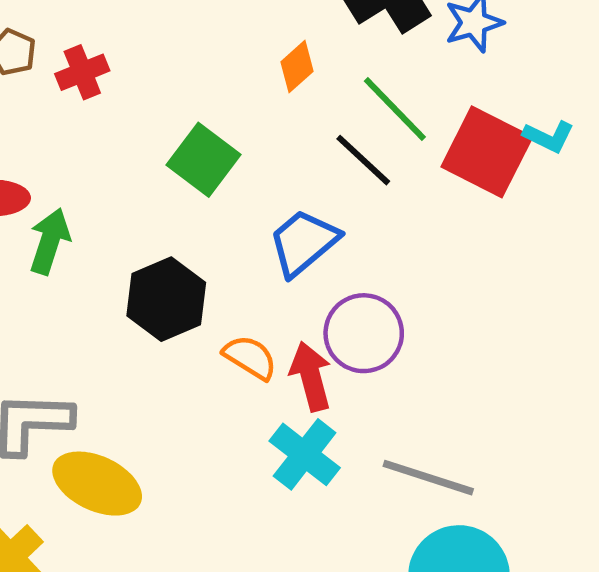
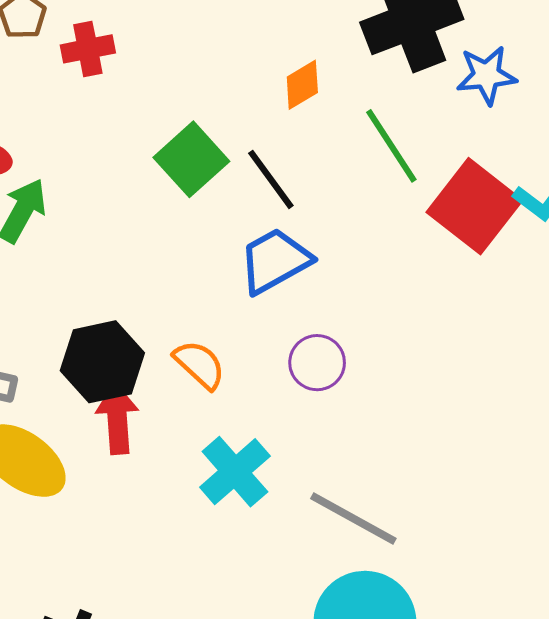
black line: (363, 160) -> (271, 179), moved
black hexagon: (166, 299) -> (102, 362), moved
purple circle: (364, 333) -> (317, 363), size x0.7
red arrow: (311, 376) -> (117, 419), moved

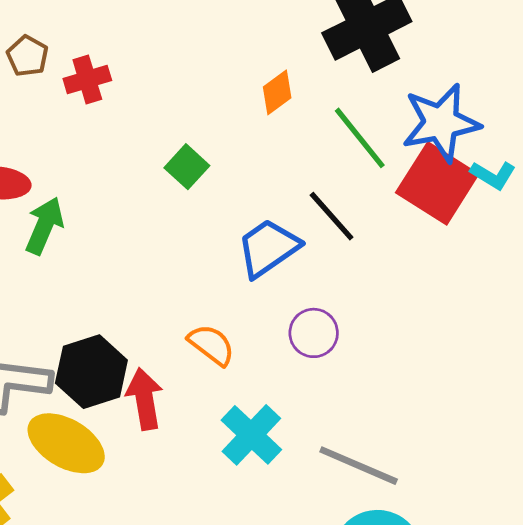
blue star: (486, 75) -> (441, 123), moved, size x1.5
green square: (191, 159) -> (187, 167), size x0.7
black line: (271, 179) -> (332, 216), moved
black hexagon: (102, 362) -> (91, 372), moved

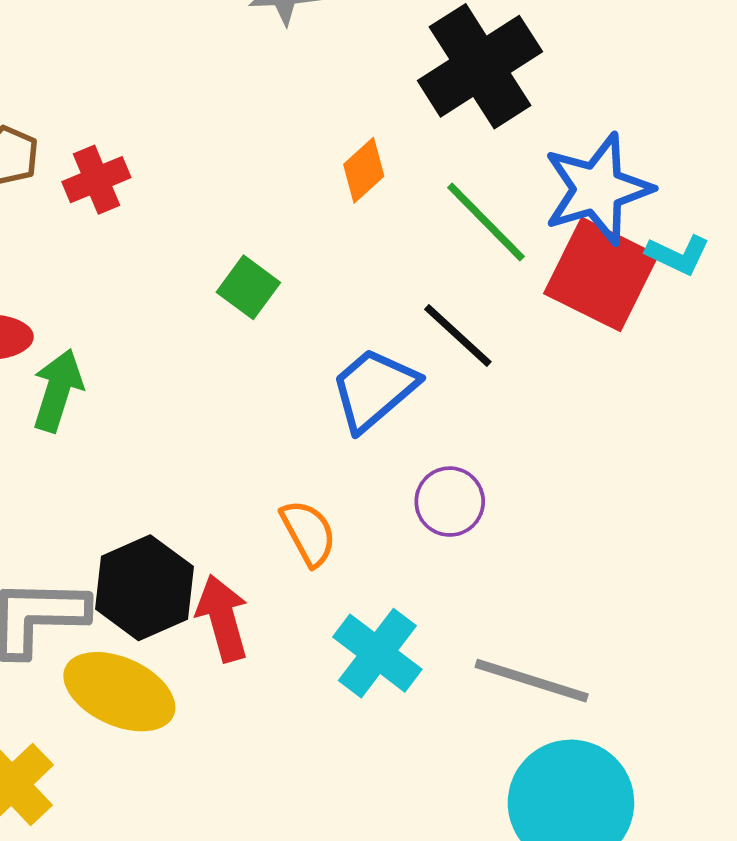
orange semicircle: (211, 345) -> (308, 533), turned 30

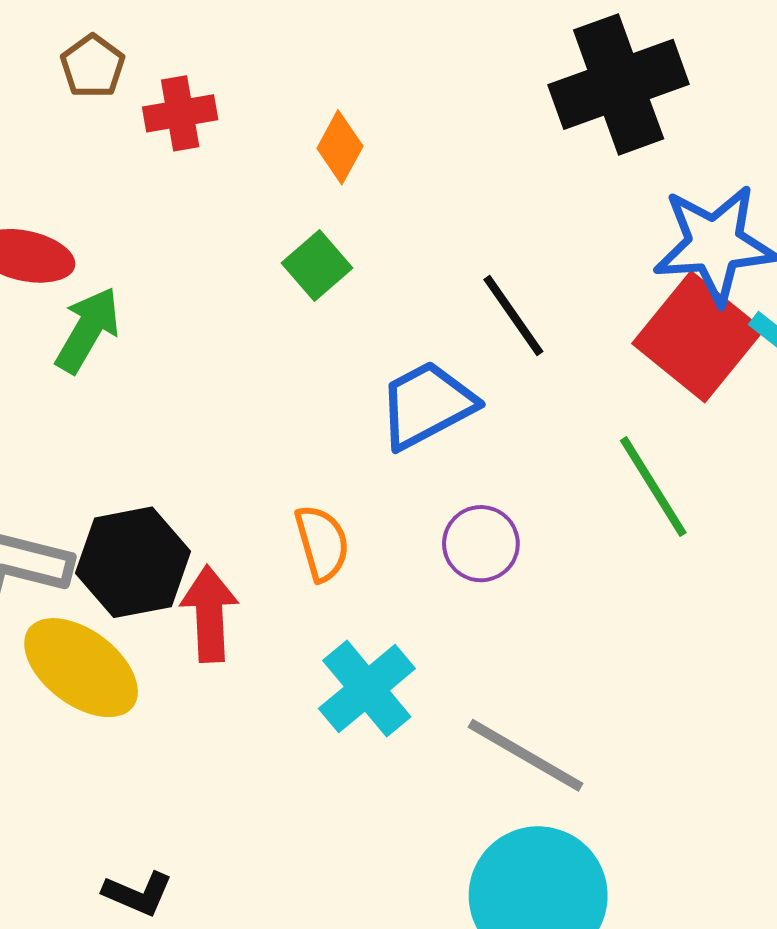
orange diamond: (364, 170) -> (340, 147), moved, turned -32
green line: (486, 222) -> (653, 487), moved
black line: (458, 335) -> (513, 315), moved

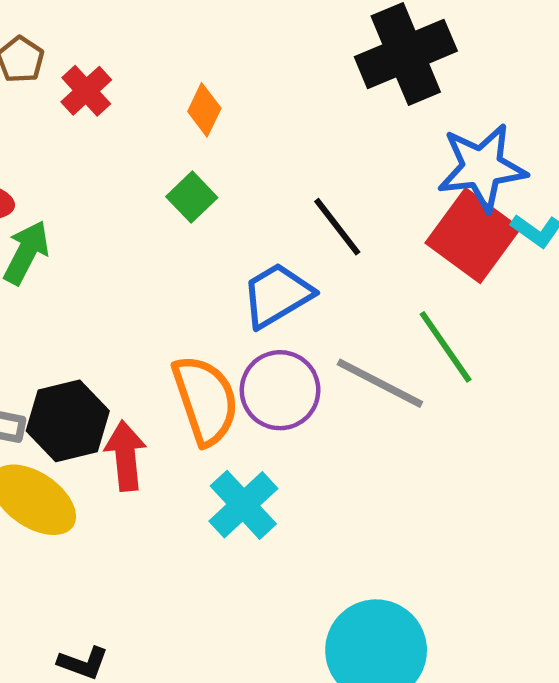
red cross: (180, 113) -> (86, 91), turned -30
orange semicircle: (322, 543) -> (205, 400), size x1.6
purple circle: (481, 544) -> (280, 390), moved, size x1.4
gray line: (526, 755) -> (380, 383), moved

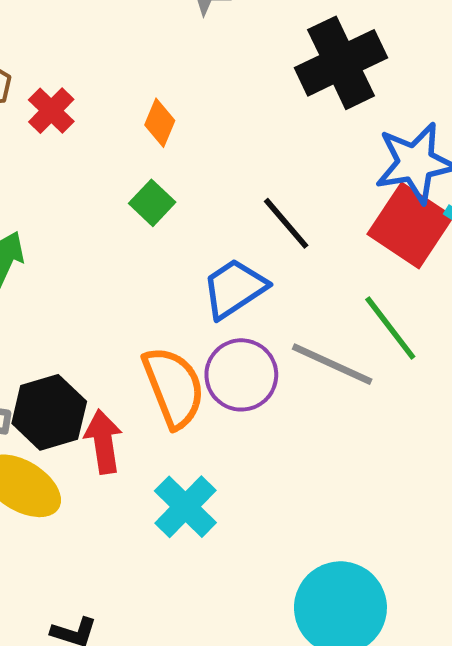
cyan cross: (243, 505) -> (185, 507), moved

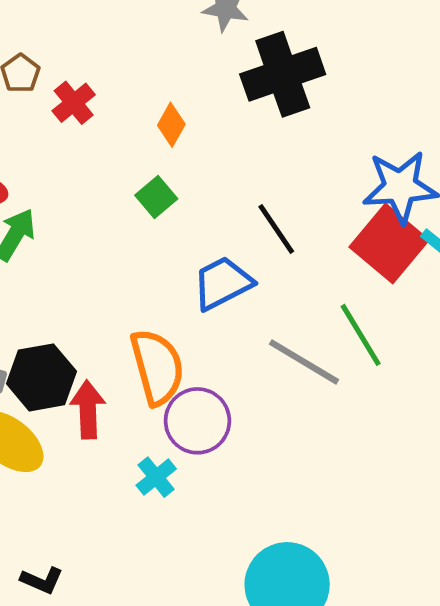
black cross: (341, 63) -> (283, 74), moved
purple circle: (241, 375) -> (197, 421), moved
cyan cross: (185, 507) -> (156, 477), size x0.7

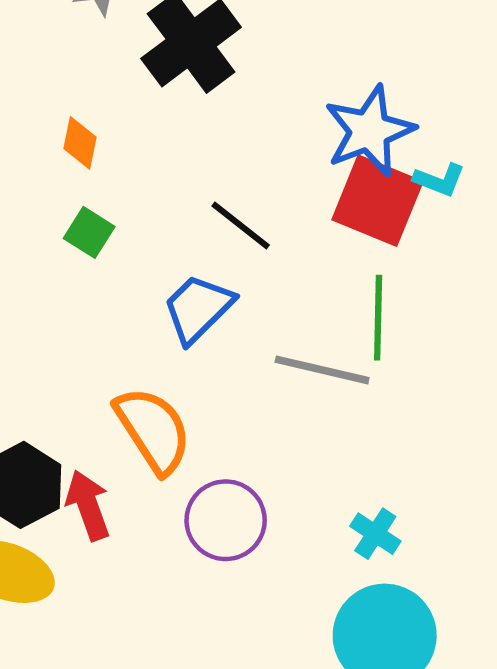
green line: (361, 335) -> (378, 318), turned 50
purple circle: (197, 421) -> (226, 520), moved
cyan cross: (156, 477) -> (375, 534), moved

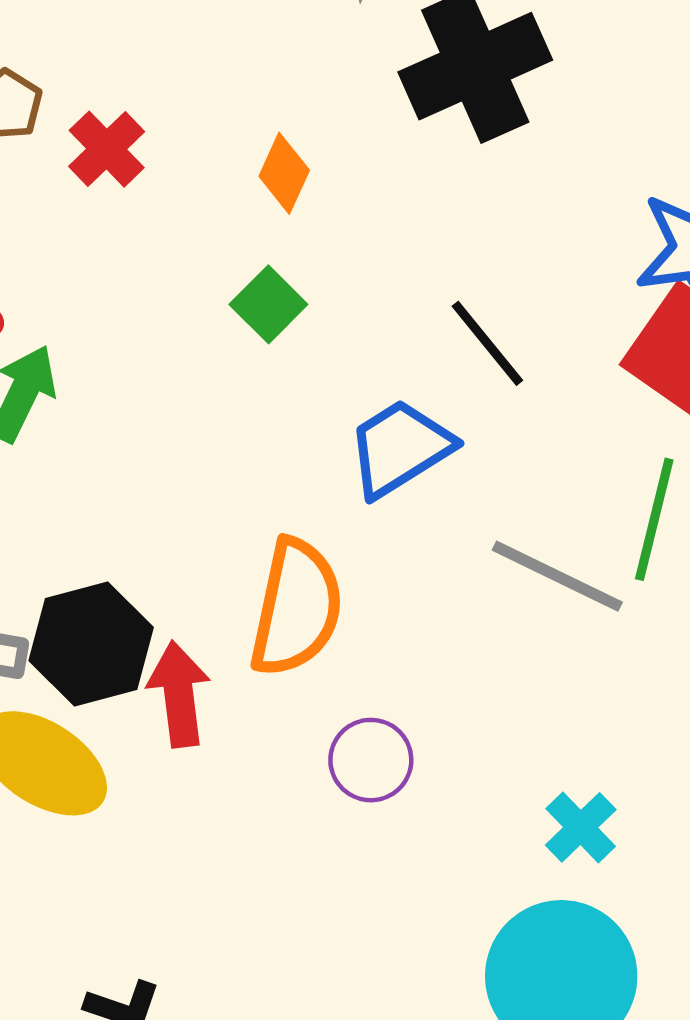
orange semicircle: (153, 430) -> (296, 608), turned 32
purple circle: (226, 520) -> (371, 760), size x0.7

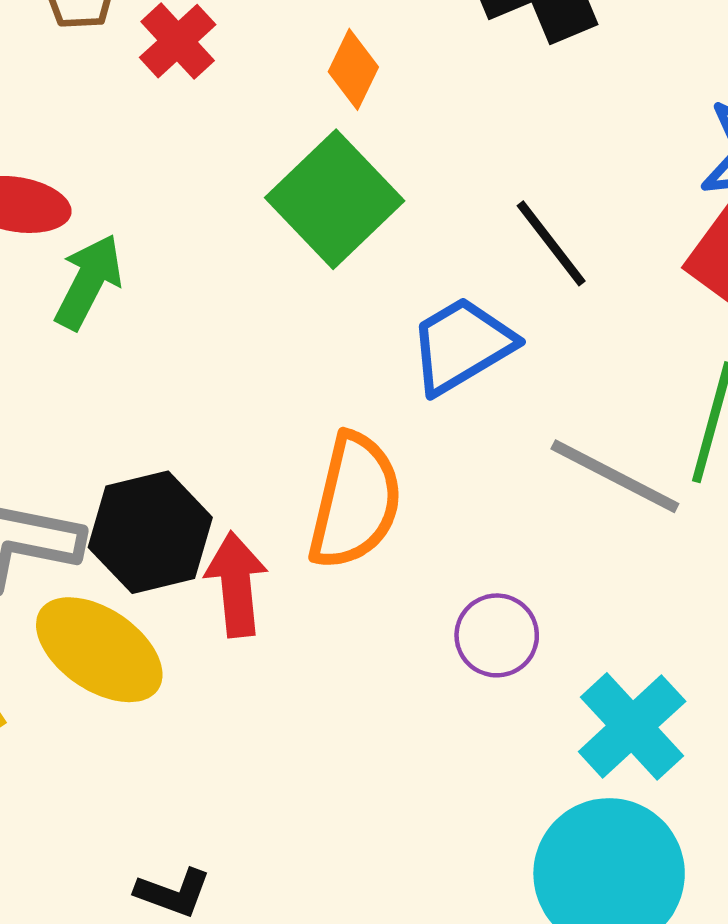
green square: (268, 304) -> (335, 199), size x1.8
purple circle: (371, 760) -> (497, 635), moved
cyan cross: (581, 827) -> (632, 726), size x1.5

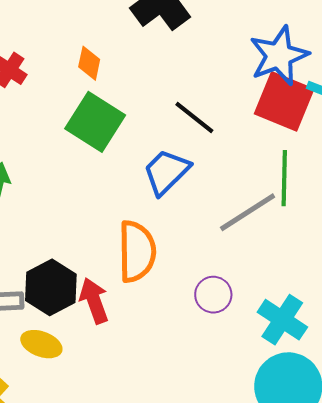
gray line: (615, 476) -> (248, 212), turned -46
yellow ellipse: (99, 650) -> (41, 344), size x0.7

